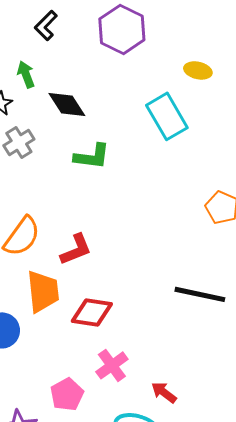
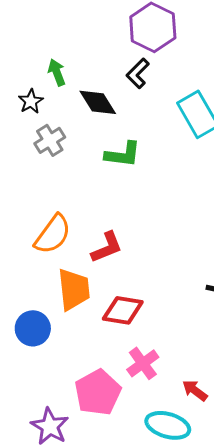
black L-shape: (46, 25) -> (138, 73), moved
pink pentagon: (67, 394) -> (98, 392), size x1.4

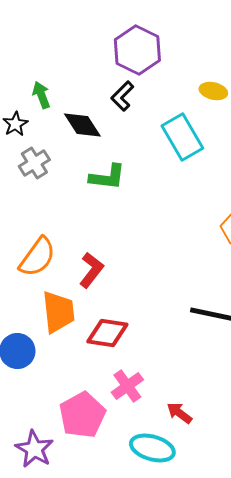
red L-shape: (107, 247) -> (91, 270), turned -30

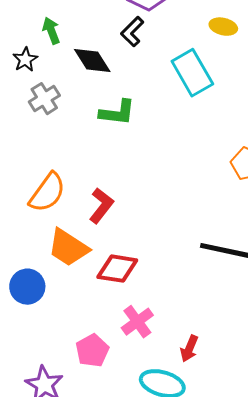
orange trapezoid: (58, 312) -> (68, 248), turned 129
red arrow: (179, 413) -> (189, 349), turned -104
pink pentagon: (82, 415) -> (92, 351), size x0.7

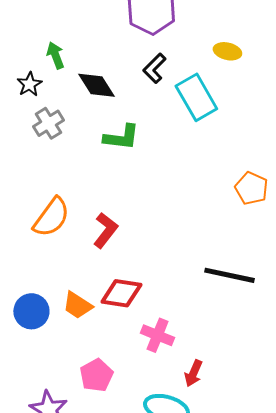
black L-shape: (132, 32) -> (154, 68), moved
orange trapezoid: (68, 248) -> (77, 305), moved, size x0.7
pink cross: (137, 322) -> (157, 335), moved, turned -32

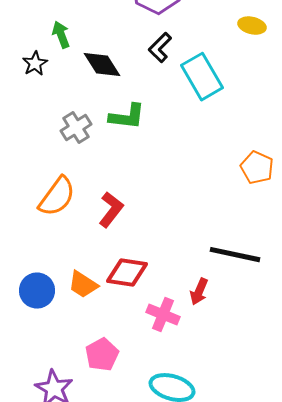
yellow ellipse: (227, 51) -> (252, 26), moved
gray cross: (48, 123) -> (76, 128), moved
red arrow: (193, 373) -> (199, 292), moved

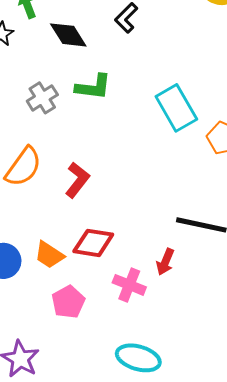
cyan rectangle: (202, 77) -> (176, 108), moved
pink pentagon: (102, 355) -> (68, 302), moved

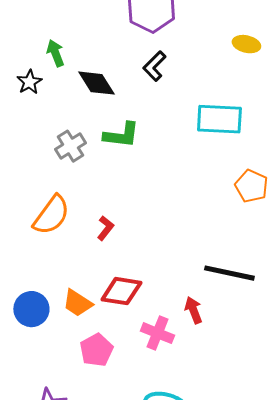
cyan rectangle: (176, 108) -> (219, 119), moved, turned -57
red L-shape: (77, 180) -> (105, 228), size x0.7
red arrow: (165, 262) -> (193, 310), turned 136

